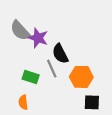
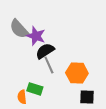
black semicircle: (60, 54) -> (45, 51), moved, turned 84
green rectangle: (31, 77) -> (35, 89), moved

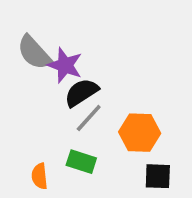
gray line: (49, 65) -> (89, 118), turned 66
green rectangle: (35, 89) -> (81, 162), moved

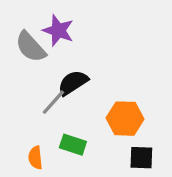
purple star: (65, 65) -> (58, 31), moved
gray line: (89, 118) -> (53, 102), moved

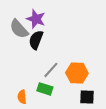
black semicircle: (73, 83) -> (36, 40), moved, turned -36
gray line: (53, 102) -> (51, 70), moved

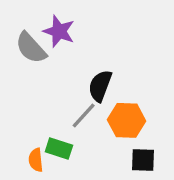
black semicircle: (36, 40) -> (100, 86), moved
green rectangle: (45, 89) -> (59, 148), moved

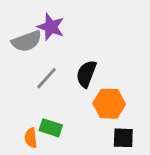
gray semicircle: (31, 48) -> (27, 41), turned -68
gray line: (84, 115) -> (47, 78), moved

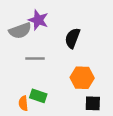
black semicircle: (86, 74) -> (72, 38), moved
gray line: (47, 78) -> (35, 58), turned 48

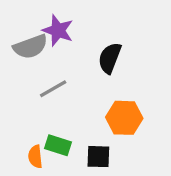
gray line: (35, 58) -> (53, 89), turned -30
black square: (93, 103) -> (98, 157), moved

